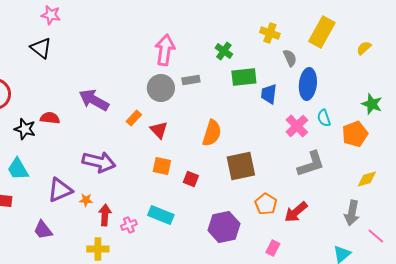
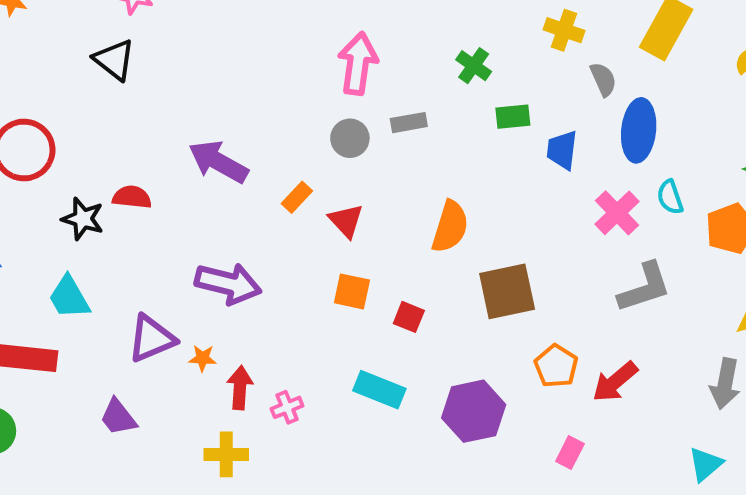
green rectangle: (244, 77) -> (513, 117), size x0.7
gray circle: (161, 88) -> (350, 138), size x0.7
cyan rectangle: (161, 215) -> (379, 390), moved

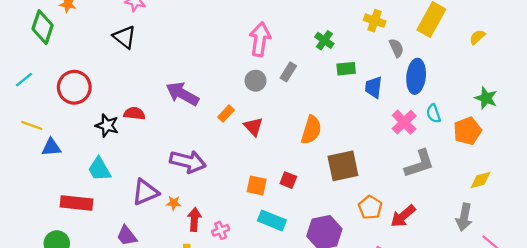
gray rectangle: (409, 123) -> (288, 72), turned -48
orange square: (352, 291) -> (257, 186), moved

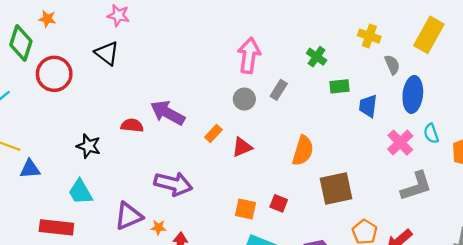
red circle: (74, 87) -> (54, 74), moved
red semicircle: (134, 113) -> (132, 125), moved
red triangle: (253, 127) -> (242, 147), turned 50

